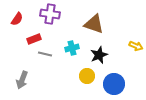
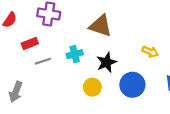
gray line: (45, 54) -> (43, 61), turned -32
blue circle: (114, 84) -> (132, 85), moved

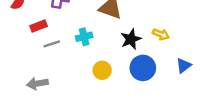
black star: (106, 62) -> (131, 39), moved
gray arrow: (16, 92) -> (37, 83), moved, turned 60

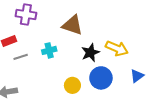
yellow arrow: (161, 34) -> (117, 48), size x1.5
yellow circle: (102, 70) -> (72, 85), moved

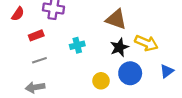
brown triangle: (72, 25) -> (116, 19), moved
gray line: (21, 57) -> (39, 60), moved

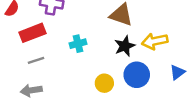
red rectangle: (36, 35) -> (32, 33), size x1.5
yellow arrow: (146, 43) -> (155, 41), turned 145

